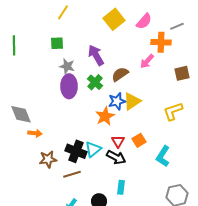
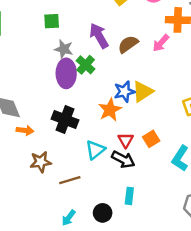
brown semicircle: (120, 74) -> (128, 44), moved
green cross: (95, 82) -> (86, 65), moved
black cross: (76, 151) -> (65, 119), moved

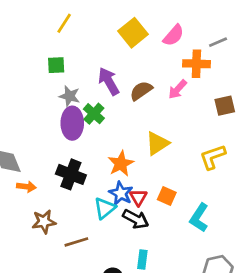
blue star: (124, 92) -> (121, 193), moved, turned -30
orange square: (151, 139) -> (167, 196), turned -35

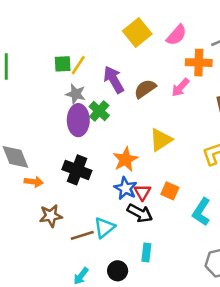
yellow line: (64, 23) -> (78, 65), moved
cyan triangle: (105, 208) -> (104, 228), moved

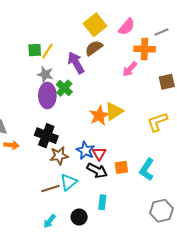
brown semicircle: (145, 89) -> (94, 48), moved
orange star: (125, 159) -> (99, 116), moved
orange square: (170, 191) -> (121, 167), moved, turned -32
brown star: (51, 216) -> (59, 156), moved

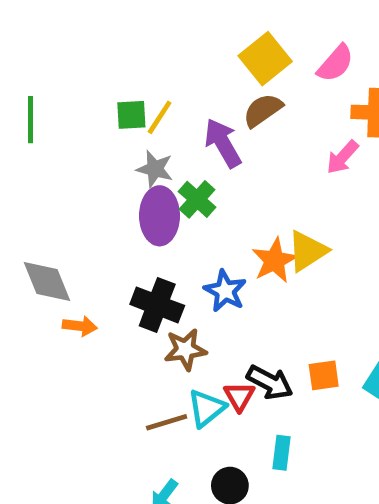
blue star: (85, 150) -> (225, 291), moved
red triangle: (99, 154) -> (239, 396), moved

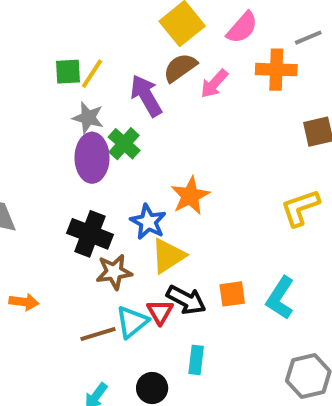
pink arrow: (342, 157) -> (214, 84), moved
yellow triangle: (307, 251) -> (168, 256), moved
orange arrow: (80, 326) -> (24, 302), moved

